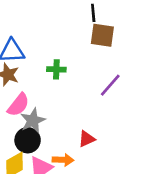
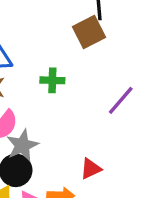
brown square: (102, 35) -> (89, 32), moved, turned -35

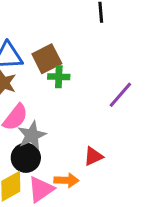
brown square: (89, 32) -> (47, 59), moved

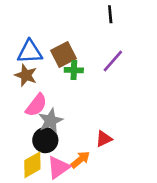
purple line: (120, 95) -> (113, 61), moved
orange arrow: (66, 180) -> (80, 160), turned -42

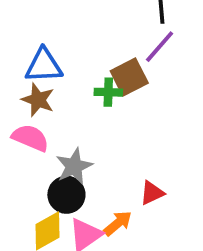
brown square: (63, 54) -> (129, 77), moved
purple line: (113, 61) -> (160, 47), moved
pink semicircle: (36, 105) -> (30, 138), moved, turned -105

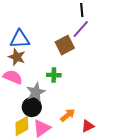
green cross: (108, 92) -> (54, 75), moved
red triangle: (152, 193) -> (88, 126), moved
orange arrow: (118, 223) -> (68, 115), moved

